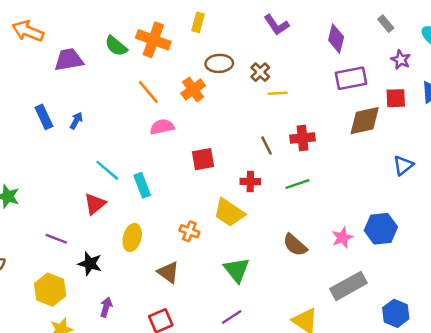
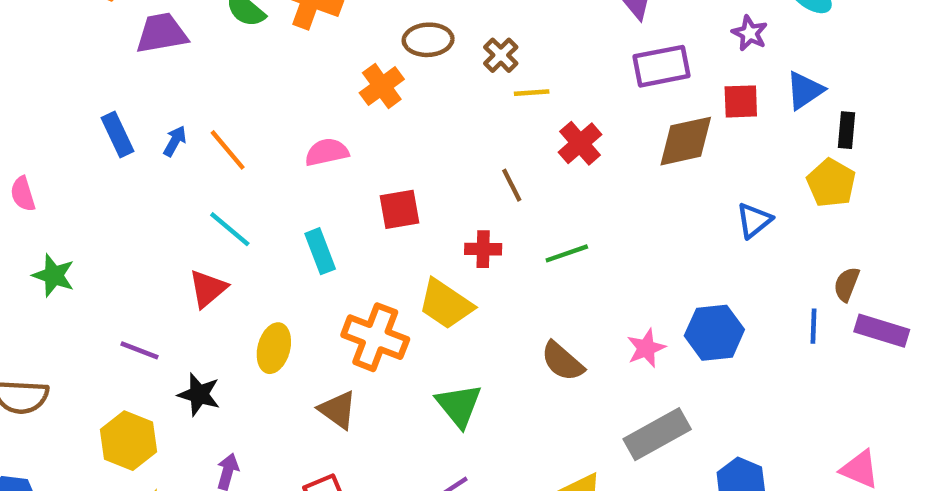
orange line: (148, 92) -> (228, 150), moved
red cross: (303, 138) -> (580, 143), moved, turned -35
cyan rectangle: (142, 185) -> (320, 251), moved
orange cross: (189, 231) -> (375, 337), size x1.8

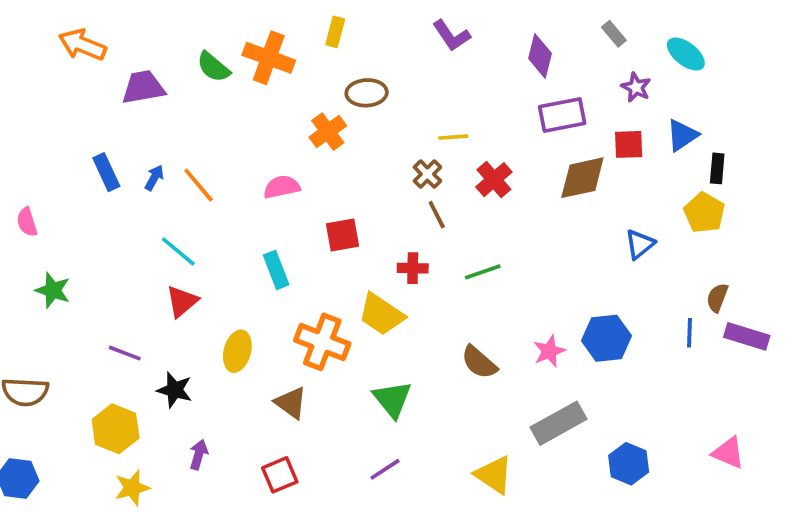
brown cross: (501, 55) -> (427, 174), moved
cyan line: (230, 229) -> (178, 252), moved

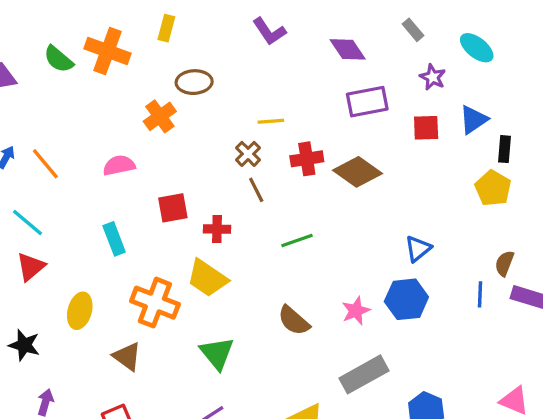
purple diamond: (540, 56) -> (348, 49), turned -48
brown diamond: (582, 178) -> (357, 172), moved, turned 48
red cross: (494, 180) -> (307, 159), turned 32
blue triangle: (640, 244) -> (418, 249), moved
red cross: (413, 268) -> (217, 229), moved

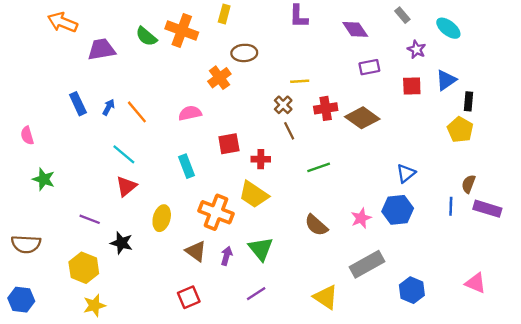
purple L-shape: (269, 31) -> (299, 16), turned 35
purple rectangle: (367, 102) -> (369, 67), size x0.7
purple arrow: (45, 402) -> (227, 256), moved

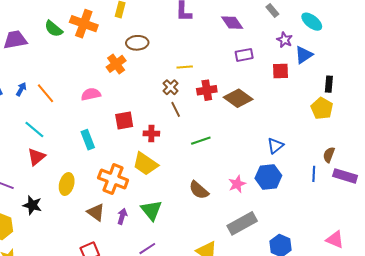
blue triangle: (446, 80) -> (304, 55), moved

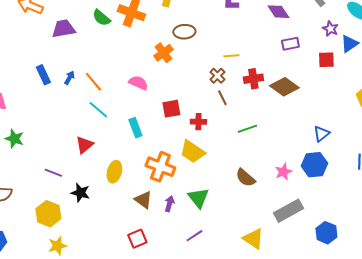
pink semicircle: (91, 94) -> (138, 83), turned 36
cyan line: (34, 130) -> (98, 110), moved

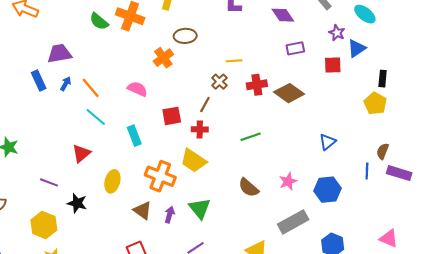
purple trapezoid: (63, 29) -> (59, 54), moved
brown line: (222, 98) -> (205, 104), moved, turned 56
blue hexagon: (314, 165) -> (328, 190), moved

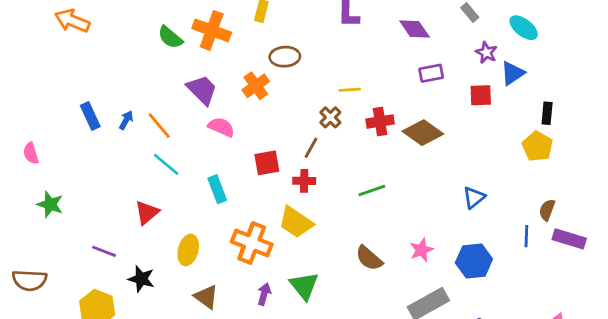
purple trapezoid: (59, 54) -> (202, 90), moved, turned 55
brown triangle: (143, 210) -> (206, 297), moved

